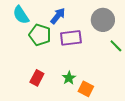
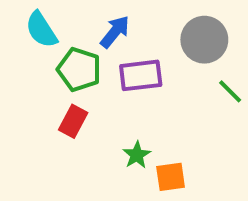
red rectangle: (37, 78) -> (73, 121), moved
orange square: (86, 89) -> (171, 177), turned -35

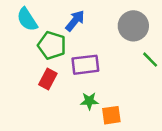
purple rectangle: (141, 75) -> (85, 65), moved
green star: (137, 155) -> (89, 101), turned 30

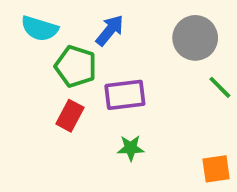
cyan semicircle: (27, 19) -> (40, 28), turned -40
orange square: (111, 115) -> (216, 169), moved

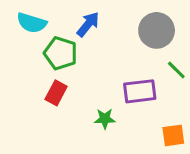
purple rectangle: (125, 95) -> (140, 91), moved

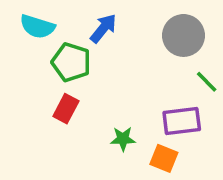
purple rectangle: (140, 91) -> (182, 121), moved
orange square: (173, 135) -> (164, 158), moved, turned 30

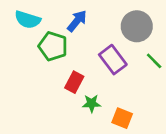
red rectangle: (66, 109) -> (74, 82), moved
purple rectangle: (182, 121) -> (113, 60), moved, turned 60

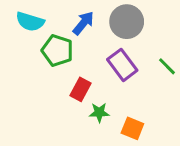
gray circle: (137, 26) -> (127, 22), moved

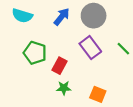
green pentagon: (57, 50) -> (35, 53), moved
green star: (99, 113) -> (64, 88), moved

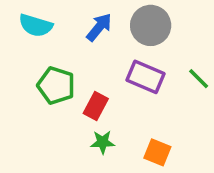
purple rectangle: (90, 48) -> (145, 77), turned -30

